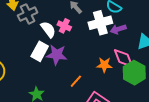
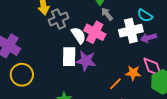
pink cross: (64, 26) -> (95, 32), size x1.5
white rectangle: (40, 51) -> (69, 57), turned -30
orange line: (76, 81) -> (115, 84), moved

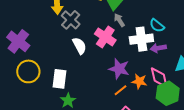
gray cross: (59, 19) -> (71, 20), turned -30
white semicircle: (79, 35) -> (79, 46), moved
white rectangle: (69, 57) -> (60, 79), moved
purple star: (86, 61) -> (119, 69), moved

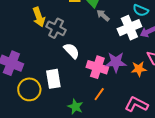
pink cross: (105, 37) -> (97, 67), moved
white rectangle: (60, 79) -> (53, 79), moved
orange line: (121, 90) -> (99, 94), moved

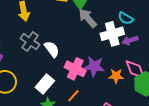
gray arrow: (103, 15) -> (88, 18), size x1.5
gray cross: (56, 28) -> (30, 42), moved
white rectangle: (53, 79) -> (45, 84), moved, turned 42

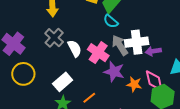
gray arrow: (88, 18) -> (120, 45), moved
cyan semicircle: (126, 18) -> (111, 21), moved
pink cross: (75, 69) -> (98, 53), moved

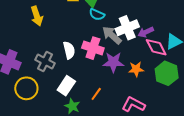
gray cross: (54, 38) -> (45, 61), moved
white semicircle: (75, 48) -> (69, 50), turned 30
pink diamond: (154, 81) -> (156, 47), moved

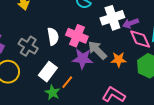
gray arrow: (112, 35) -> (97, 50), moved
purple star: (113, 62) -> (83, 59), moved
orange line: (96, 94) -> (67, 82), moved

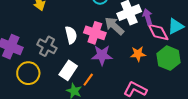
purple arrow: (131, 23) -> (148, 17), turned 98
gray arrow: (97, 50) -> (114, 26), moved

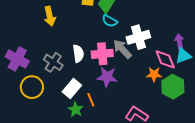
purple arrow: (148, 17) -> (179, 42), moved
pink cross: (95, 33) -> (102, 54), turned -30
orange star: (138, 54) -> (154, 74), moved
orange line: (88, 80) -> (91, 100), turned -64

